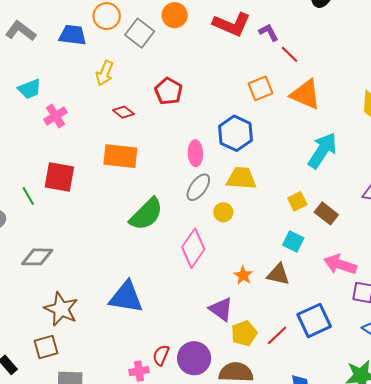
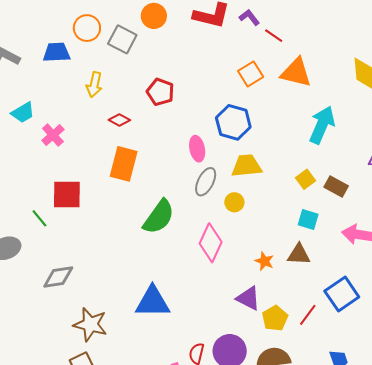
orange rectangle: (120, 156) -> (124, 164), turned -72

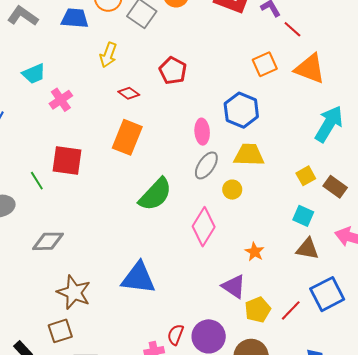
brown triangle: (299, 254) -> (307, 249), moved

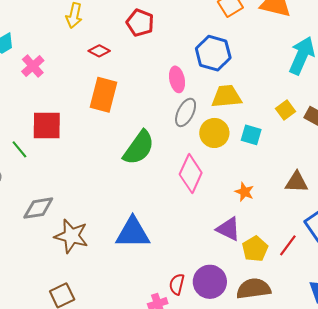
yellow circle: (232, 190) -> (214, 133), size x1.5
cyan square: (303, 216) -> (251, 135), moved
brown star: (74, 292) -> (71, 236), moved

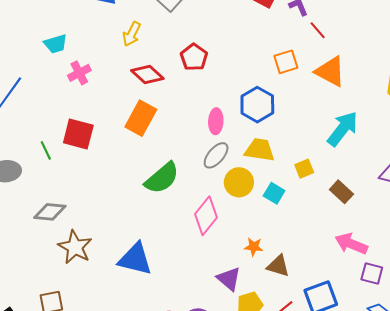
red diamond: (99, 51) -> (147, 74), size x1.5
yellow square: (286, 110) -> (304, 169), moved
brown triangle: (297, 182) -> (278, 266), moved
orange star: (244, 192) -> (254, 247), turned -30

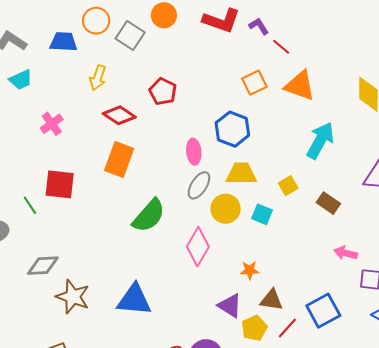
cyan trapezoid: (56, 44) -> (21, 80), moved
pink arrow: (351, 244) -> (346, 253), size x0.7
brown triangle: (278, 266) -> (272, 300), moved

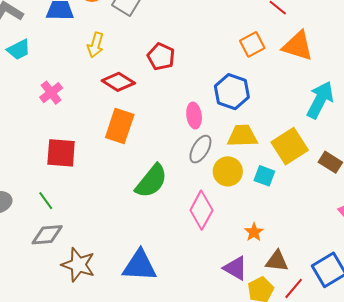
yellow square: (288, 186) -> (290, 146), size x1.8
green line: (30, 205) -> (46, 201), moved
orange star: (250, 270) -> (254, 232), turned -30

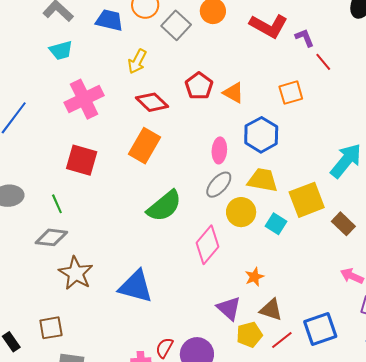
orange triangle: (298, 46) -> (233, 93), moved, size x0.7
pink cross: (51, 93) -> (84, 99), size x1.6

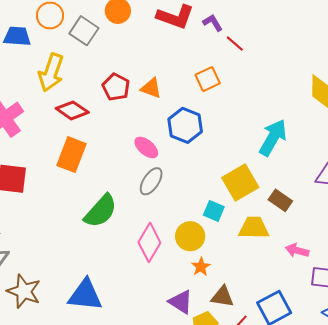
yellow arrow: (137, 61) -> (51, 73), size x1.5
pink ellipse: (219, 150) -> (146, 147), turned -45
yellow trapezoid: (263, 180) -> (254, 228), moved
yellow circle: (241, 212) -> (190, 236), moved

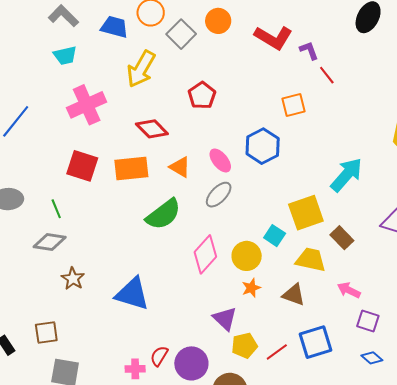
orange triangle: (151, 88) -> (180, 167), moved
red diamond: (72, 110) -> (152, 129), moved
orange rectangle: (72, 155) -> (131, 169), moved, turned 52
brown star: (24, 291) -> (73, 279), size x0.7
brown triangle: (222, 297) -> (294, 295), moved

